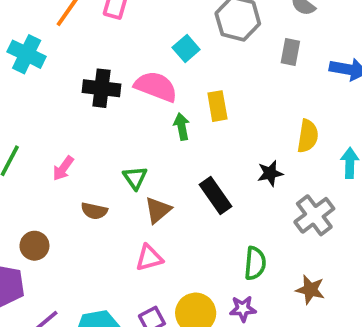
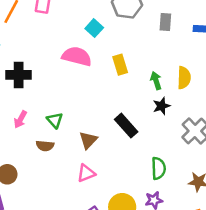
black cross: (101, 88) -> (19, 75), moved
green arrow: (182, 127) -> (156, 81), moved
green triangle: (135, 178) -> (55, 120), moved

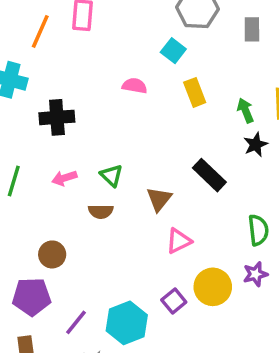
cyan square: (94, 28) -> (173, 51), moved
pink semicircle: (77, 56) -> (135, 86), size x0.6
pink arrow: (20, 119) -> (64, 178), turned 48
pink triangle: (86, 173) -> (179, 241), moved

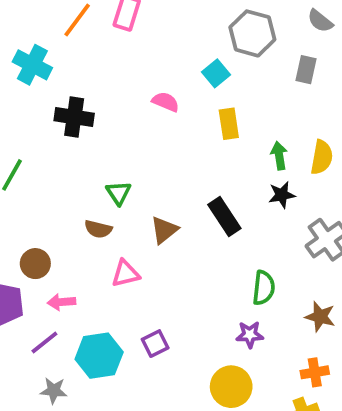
pink arrow: (64, 178) -> (61, 302), moved
pink triangle: (179, 241) -> (125, 274), moved
yellow circle: (213, 287) -> (231, 387), moved

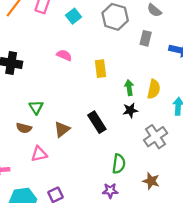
cyan square: (216, 73) -> (73, 16), moved

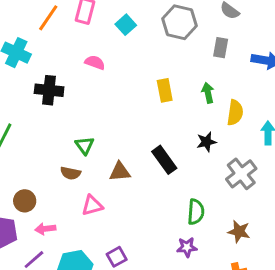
pink semicircle: (64, 55) -> (95, 62), moved
green arrow: (129, 88) -> (208, 93), moved
brown triangle: (62, 129) -> (120, 172), turned 36

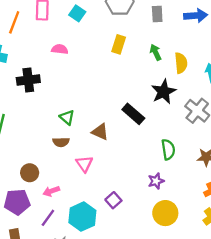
yellow rectangle: (165, 90) -> (119, 44), moved, turned 42
black star: (206, 142) -> (164, 92), size x1.5
brown triangle: (120, 172) -> (100, 132), turned 42
pink triangle: (92, 205) -> (84, 164), turned -36
purple star: (187, 247) -> (156, 181), moved

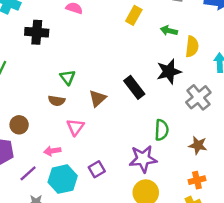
green arrow: (156, 52) -> (169, 31), turned -63
brown triangle: (100, 132) -> (98, 98), turned 42
purple star: (156, 181) -> (143, 159), size x1.6
pink arrow: (51, 191) -> (52, 151), moved

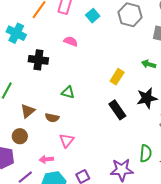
yellow rectangle: (134, 15) -> (117, 77), moved
green triangle: (68, 77) -> (68, 92), moved, turned -40
brown triangle: (98, 98) -> (28, 111), moved
green semicircle: (162, 130) -> (146, 153), moved

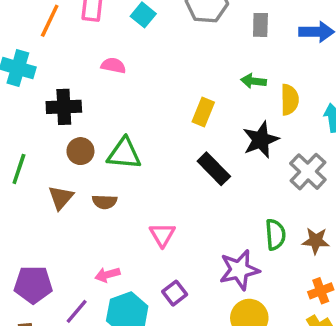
green triangle: (68, 92) -> (124, 154), size x1.5
brown circle: (20, 136) -> (80, 151), moved
pink triangle: (67, 140) -> (162, 235), moved

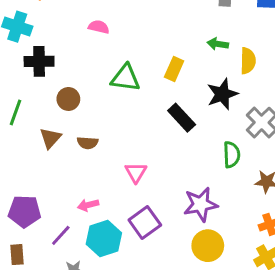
black cross: (64, 107) -> (39, 61), moved
green triangle: (124, 154) -> (125, 78), moved
green semicircle: (275, 235) -> (232, 155), moved
purple square: (175, 293) -> (145, 222), size x1.5

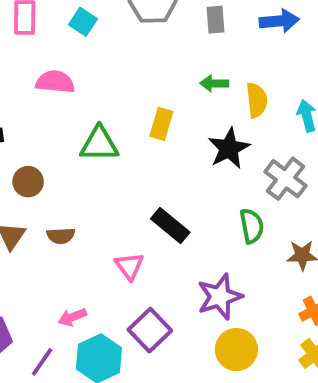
pink semicircle: (99, 27) -> (55, 82), size x1.4
black rectangle: (182, 118) -> (170, 226), moved

